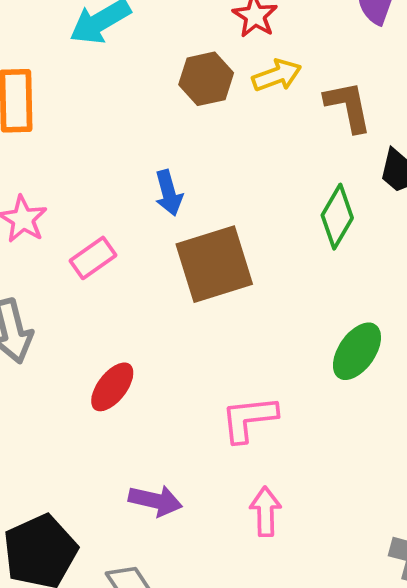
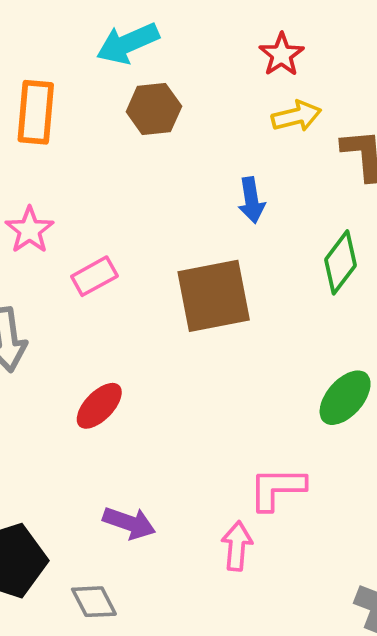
brown hexagon: (206, 79) -> (154, 109), moved
blue arrow: (169, 193) -> (251, 200), moved
pink L-shape: (249, 419) -> (277, 488), moved

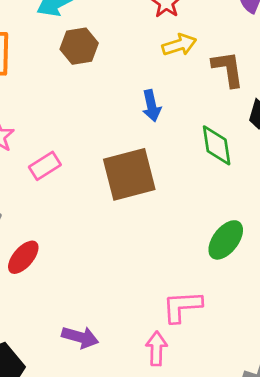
green diamond: (341, 262) -> (217, 145), turned -42
red ellipse: (99, 406) -> (23, 257), moved

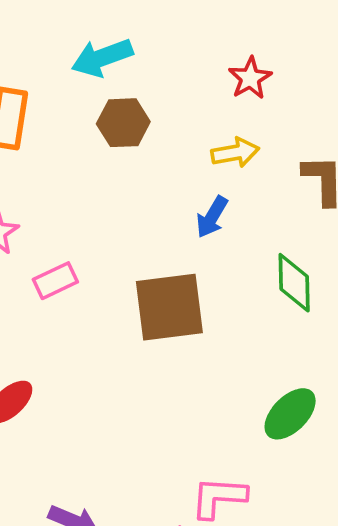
yellow arrow: (179, 45) -> (235, 153), moved
blue arrow: (151, 106) -> (212, 217), turned 36

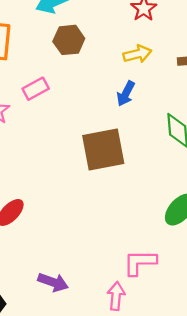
pink rectangle: (55, 281) -> (36, 89), moved

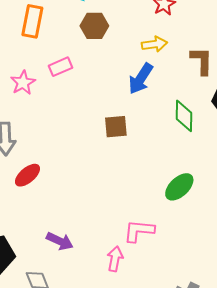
blue arrow: (126, 94) -> (141, 79), size x1.4
brown square: (103, 149) -> (116, 127), size x0.6

